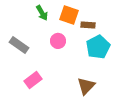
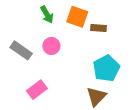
pink circle: (58, 41) -> (51, 46), moved
cyan pentagon: (98, 47) -> (106, 68), moved

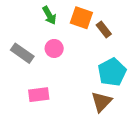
brown rectangle: (99, 28) -> (104, 30), turned 48
pink rectangle: (37, 90) -> (39, 95), turned 30

